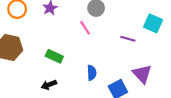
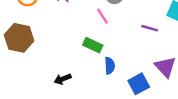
green rectangle: (54, 56) -> (93, 45), moved

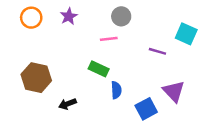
pink line: (102, 16) -> (109, 39), turned -63
brown hexagon: (19, 38) -> (36, 78), moved

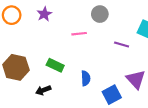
gray circle: (121, 16) -> (100, 14), moved
green rectangle: (99, 69) -> (55, 65), moved

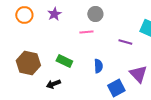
gray circle: (100, 14) -> (95, 14), moved
blue semicircle: (86, 78) -> (98, 66), moved

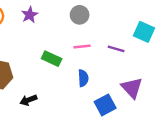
pink line: (86, 32) -> (82, 46), moved
green rectangle: (64, 61) -> (52, 59), moved

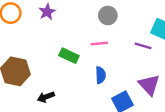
gray circle: (80, 15) -> (108, 15), moved
purple line: (116, 49) -> (143, 46), moved

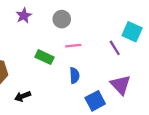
gray circle: (108, 15) -> (62, 19), moved
purple line: (143, 46) -> (115, 48), turned 42

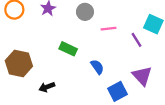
pink line: (73, 46) -> (109, 29), moved
blue semicircle: (74, 76) -> (97, 67), turned -32

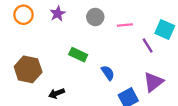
pink line: (109, 29) -> (125, 25), moved
purple triangle: (142, 76) -> (153, 82), turned 35

